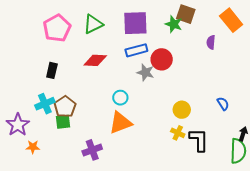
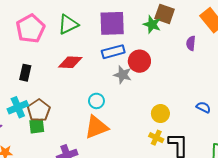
blue semicircle: (223, 104) -> (203, 107), turned -32

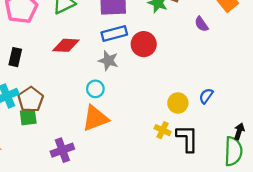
purple semicircle: (191, 43) -> (201, 24), turned -40
gray star: (123, 75) -> (108, 61), moved
blue semicircle: (203, 107) -> (206, 96), moved, turned -80
yellow circle: (160, 114) -> (178, 103), moved

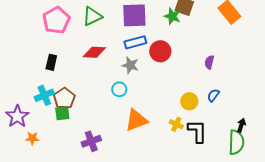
purple semicircle: (201, 24) -> (209, 62), moved, turned 48
orange triangle: (95, 118) -> (136, 120), moved

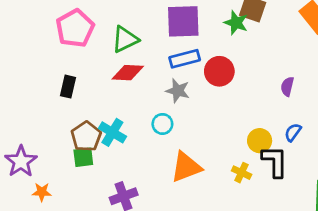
green triangle: (92, 16) -> (125, 39), moved
cyan cross: (44, 95) -> (112, 132), moved, turned -36
black L-shape: (197, 131) -> (275, 161), moved

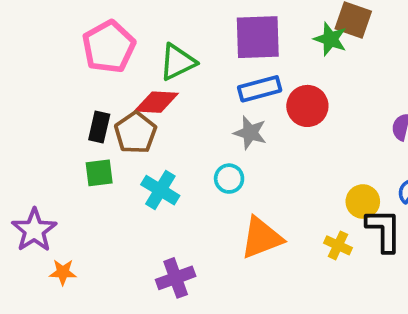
red diamond: (128, 73) -> (156, 102), moved
brown pentagon: (86, 136) -> (135, 133), moved
green square: (83, 157) -> (99, 173), moved

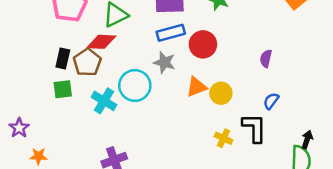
cyan circle: (229, 179) -> (135, 86), moved, size x1.6
yellow circle: (363, 201) -> (221, 93), moved
purple star: (34, 230) -> (19, 128), size x0.7
orange triangle: (262, 238) -> (197, 87), moved, size x0.7

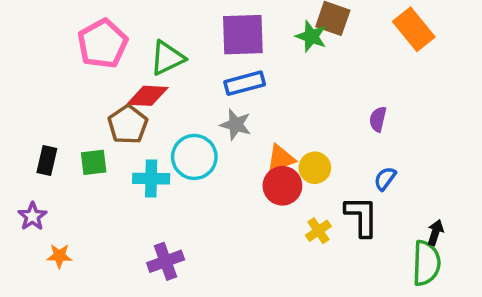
red circle: (203, 44) -> (282, 186), moved
black rectangle: (63, 59) -> (47, 161), moved
cyan cross: (104, 101) -> (151, 179), turned -30
yellow cross: (224, 138) -> (318, 231), turned 30

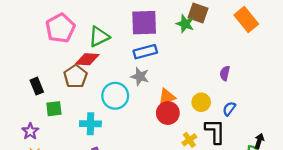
black rectangle: (47, 161) -> (37, 86), moved, turned -35
green square: (94, 162) -> (54, 109), moved
yellow circle: (315, 168) -> (201, 102), moved
cyan cross: (151, 179) -> (90, 124), moved
purple star: (32, 216) -> (30, 131), moved

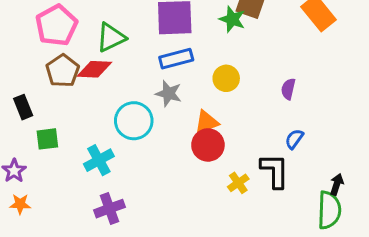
brown pentagon: (75, 76) -> (63, 71), moved
yellow circle: (201, 102) -> (226, 78), moved
cyan cross: (90, 124) -> (99, 160), turned -30

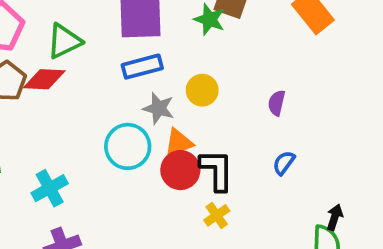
gray star: (169, 93) -> (159, 108), moved
cyan circle: (134, 121) -> (128, 146), moved
black L-shape: (275, 171) -> (217, 170), moved

